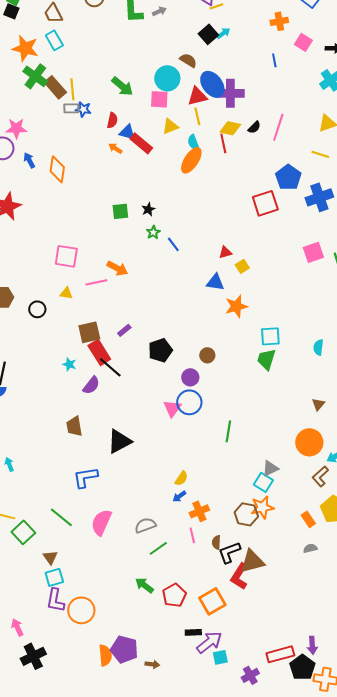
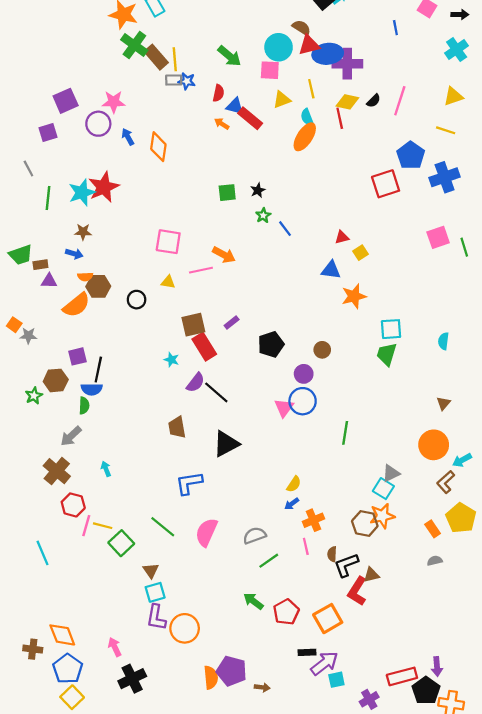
blue ellipse: (212, 84) -> (328, 54), turned -60
red triangle: (197, 96) -> (309, 45), moved
black line: (110, 367) -> (216, 392), moved
brown triangle: (252, 561) -> (371, 575), size x0.6

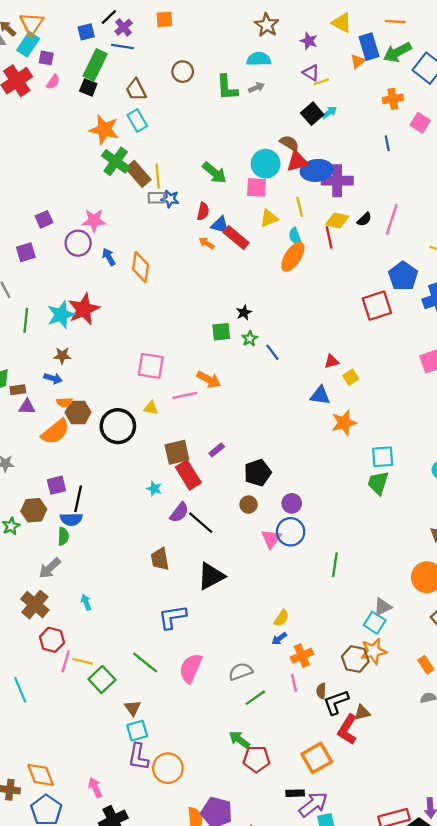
purple square: (66, 101) -> (44, 219), size x0.7
green square: (227, 193) -> (221, 332), moved
black circle: (137, 300) -> (118, 426), size x1.8
brown circle: (322, 350) -> (249, 505), moved
red pentagon: (286, 612) -> (256, 759), moved, turned 30

